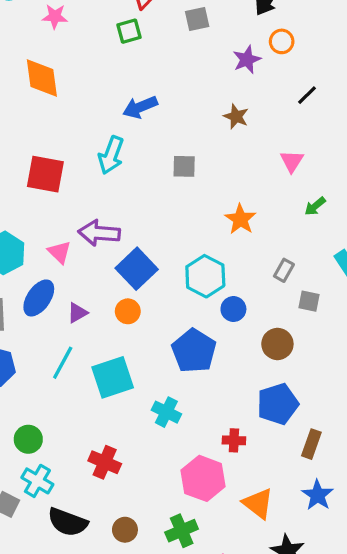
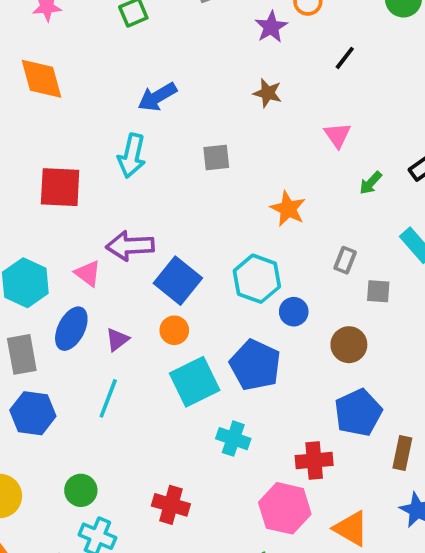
cyan square: (113, 377) -> (195, 382), moved
red cross: (234, 440) -> (314, 461), size x1.4

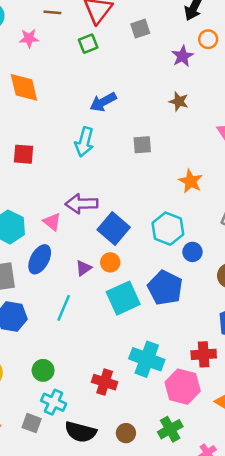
red square: (60, 187) -> (23, 154), moved, size x0.7
purple triangle: (117, 340) -> (84, 268), moved
cyan cross: (233, 439) -> (147, 359), moved, size x1.5

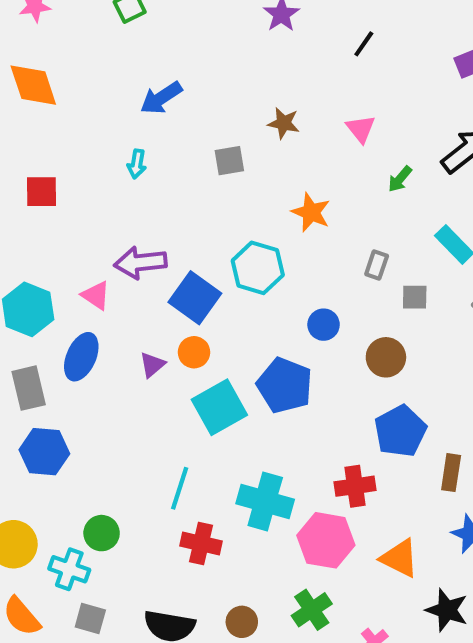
brown star: (179, 101) -> (284, 123), moved
cyan arrow: (84, 142) -> (137, 164), size x0.6
cyan hexagon: (168, 229) -> (258, 268), moved
cyan line: (64, 308) -> (180, 488), moved
cyan cross: (54, 402) -> (69, 569), moved

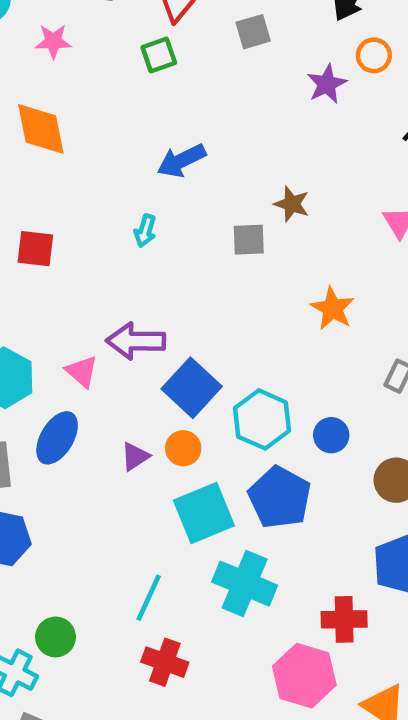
brown star: (284, 123) -> (292, 204), moved
cyan hexagon: (258, 268) -> (262, 419), moved
cyan cross: (265, 501) -> (245, 584), moved

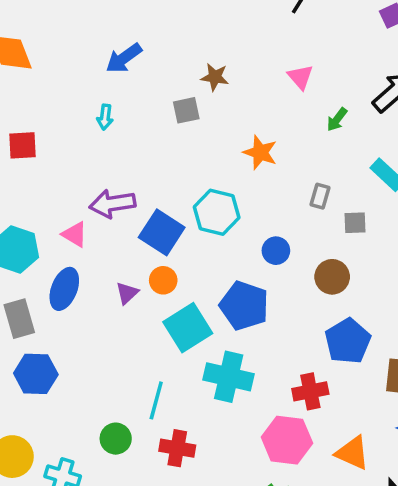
cyan hexagon: (262, 419) -> (217, 212), moved
green circle: (56, 637) -> (116, 439), moved

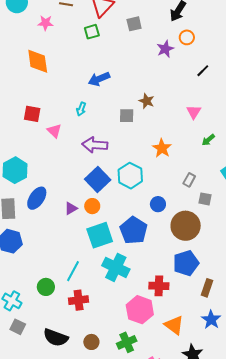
purple arrow: (112, 204) -> (95, 145), moved
pink triangle: (75, 234) -> (54, 131), moved
brown circle: (332, 277) -> (186, 226), size x1.5
red cross: (177, 448) -> (79, 300), turned -30

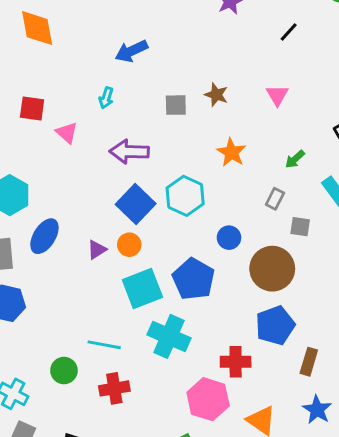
brown star: (147, 101) -> (216, 95), moved
green arrow: (208, 140) -> (295, 159), moved
cyan line: (73, 271) -> (104, 345), turned 75

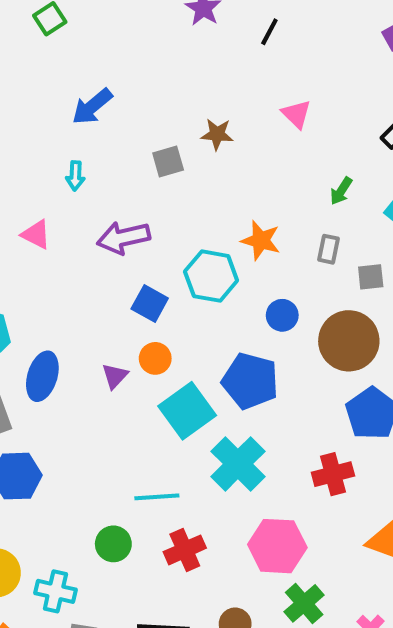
black line: (289, 32) -> (269, 32), moved
orange star: (231, 152) -> (261, 240), moved
blue square: (136, 204) -> (150, 303), size x0.7
cyan cross: (169, 336) -> (238, 464), turned 36
pink hexagon: (208, 399) -> (277, 546), moved

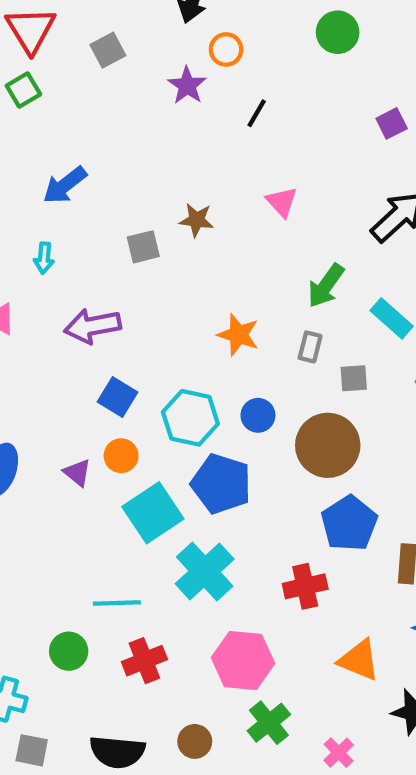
green arrow: (341, 191) -> (326, 286), size x1.5
cyan hexagon: (211, 276) -> (190, 418), moved
purple triangle: (115, 376) -> (77, 473), turned -36

